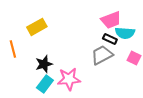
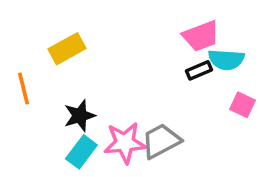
black rectangle: (110, 39) -> (199, 70), turned -48
gray trapezoid: (102, 55) -> (161, 141), moved

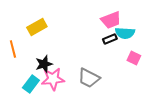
gray trapezoid: (161, 141) -> (89, 78), turned -125
pink star: (125, 143) -> (53, 79), moved
cyan rectangle: (81, 152) -> (31, 84), moved

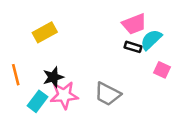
cyan semicircle: (125, 33) -> (151, 40), turned 132
black rectangle: (110, 39) -> (133, 47), turned 40
orange line: (13, 49) -> (16, 75), moved

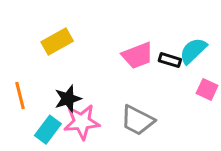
pink trapezoid: (134, 24) -> (137, 55), moved

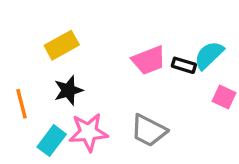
black star: (68, 99) -> (68, 90), moved

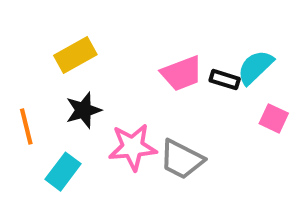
pink star: (88, 132) -> (133, 147), moved

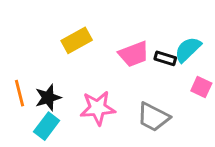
yellow rectangle: (75, 55) -> (77, 40), moved
black star: (84, 110) -> (48, 98), moved
gray trapezoid: (182, 159) -> (153, 117), moved

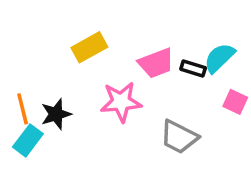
pink star: (98, 108) -> (121, 102), moved
cyan rectangle: (47, 126) -> (28, 140), moved

